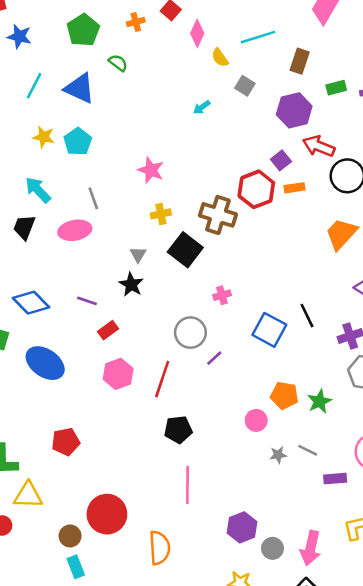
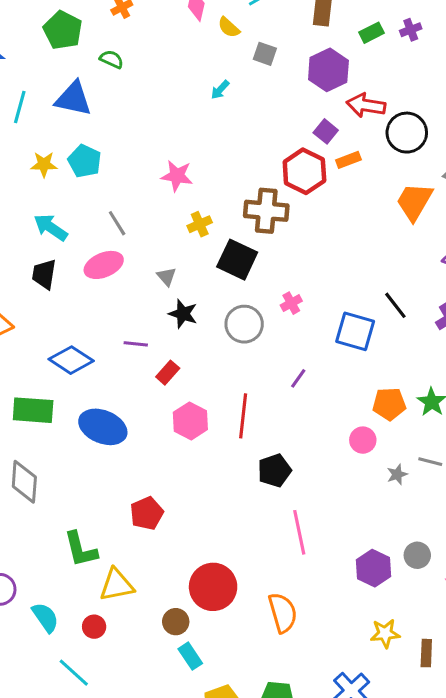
gray triangle: (138, 254) -> (167, 277), moved
gray circle: (190, 333) -> (244, 324), moved
gray circle: (272, 548) -> (417, 555), moved

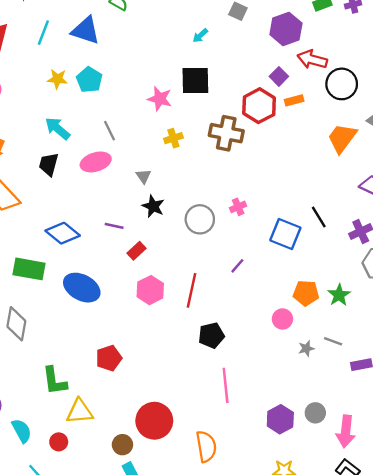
black square: (237, 260) -> (195, 81), moved, turned -32

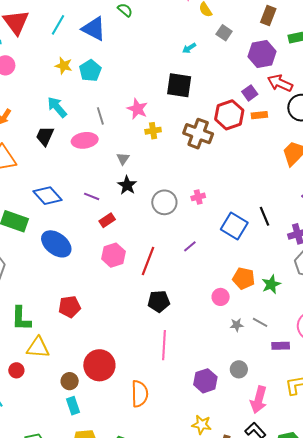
pink star: (160, 99) -> (137, 109), moved
gray circle: (315, 413) -> (239, 369), moved

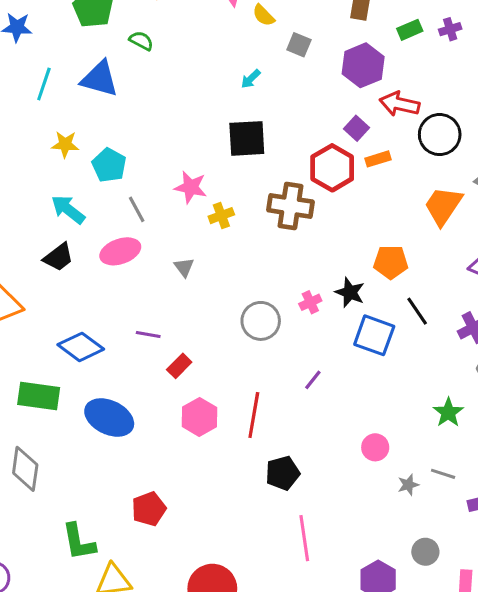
cyan pentagon: (90, 71) -> (109, 165), moved
black trapezoid: (45, 136) -> (58, 257), turned -140
black star: (127, 185) -> (350, 292), moved
orange pentagon: (244, 278) -> (391, 262), moved

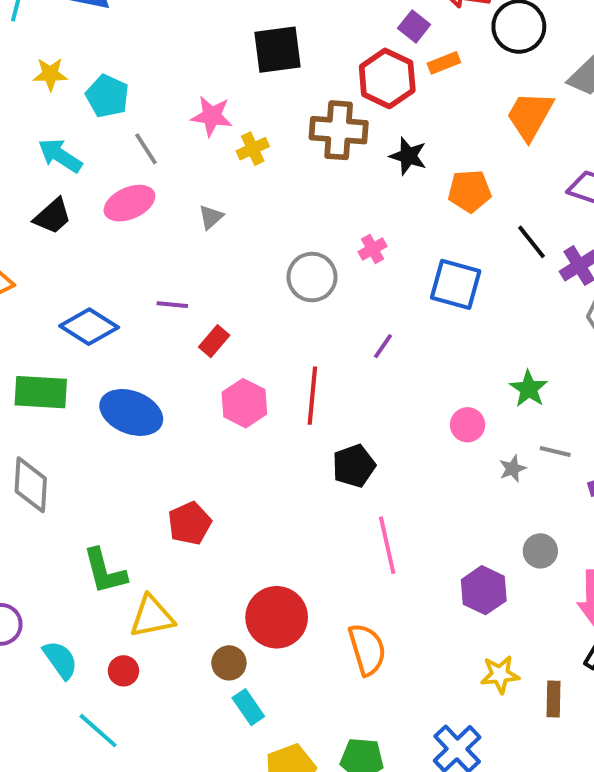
gray triangle: (184, 267) -> (211, 217), turned 30
black star: (350, 292) -> (408, 156), moved
black line: (417, 311) -> (532, 242), moved
green star: (448, 413) -> (529, 389), moved

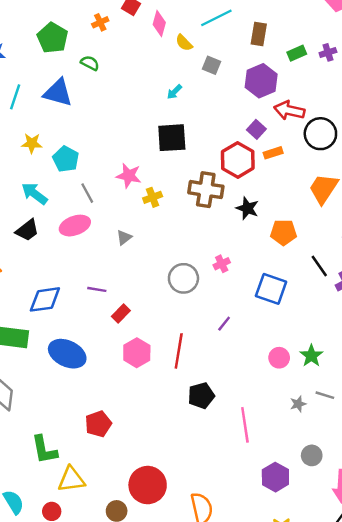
blue diamond: (89, 327) -> (45, 299), turned -44
pink circle: (468, 425) -> (279, 358), moved
pink line: (387, 545) -> (245, 425), moved

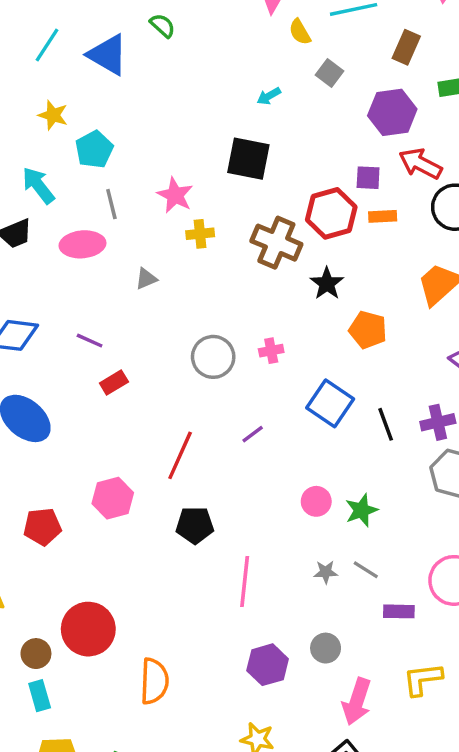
purple square: (256, 129) -> (368, 178), turned 36
black line: (319, 266) -> (386, 424), moved
pink hexagon: (137, 353) -> (113, 498), moved

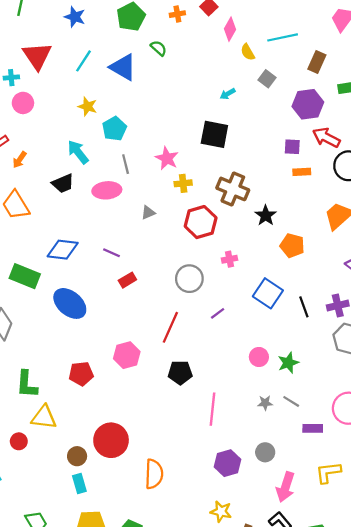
red hexagon: (331, 213) -> (201, 222), moved
gray circle: (213, 357) -> (189, 279), moved

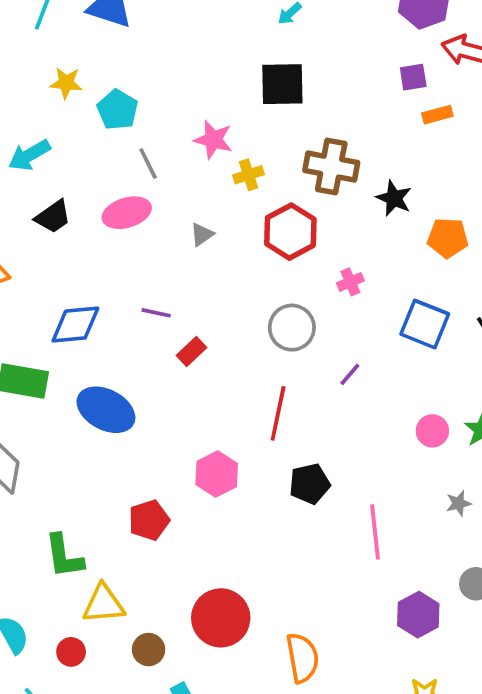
cyan arrow: (78, 152) -> (29, 155), moved, turned -70
brown circle: (77, 456) -> (149, 650), moved

